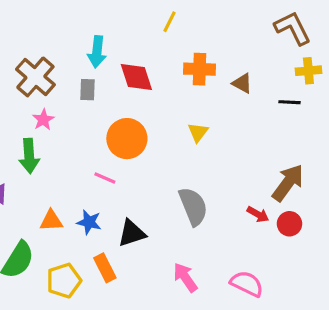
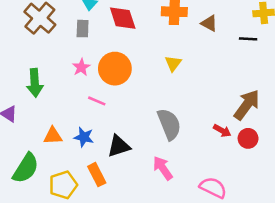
pink star: (43, 120) -> (81, 67), moved
pink arrow: (185, 277) -> (163, 168), moved

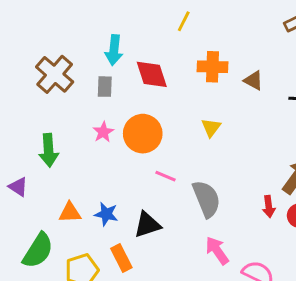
pink line: (97, 101) -> (165, 176), moved
red arrow: (222, 131) -> (269, 206), turned 54
pink arrow: (163, 168) -> (217, 251), moved

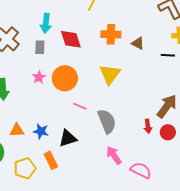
yellow triangle: (211, 128) -> (110, 74), size x1.6

